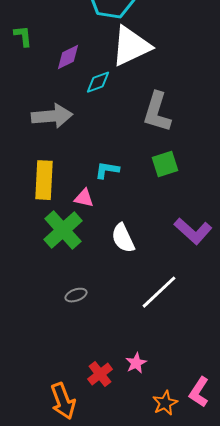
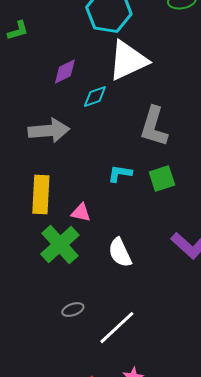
green L-shape: (23, 36) -> (18, 31), moved, turned 80
cyan L-shape: (107, 170) -> (120, 174), moved
white line: (159, 292) -> (117, 328), moved

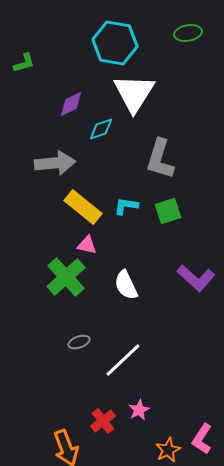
white triangle: (128, 61) -> (134, 93), turned -33
yellow rectangle: (41, 195) -> (83, 207), moved, turned -54

